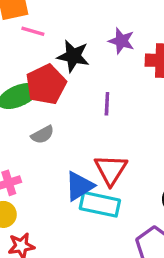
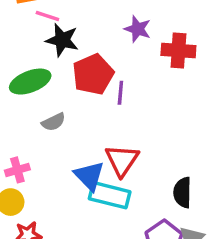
black star: (73, 56) -> (62, 40), moved
red pentagon: (46, 84) -> (93, 74), moved
blue triangle: (79, 186) -> (89, 176), turned -44

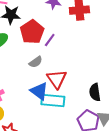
purple line: (120, 93) -> (50, 40), turned 40
gray semicircle: (54, 122) -> (36, 62), moved

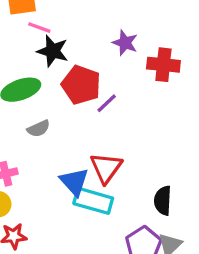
red pentagon: (32, 32) -> (81, 85), turned -30
gray semicircle: (36, 62) -> (39, 129), moved

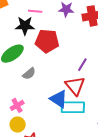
pink line: (39, 28) -> (35, 11), moved
purple line: (107, 103) -> (82, 65), moved

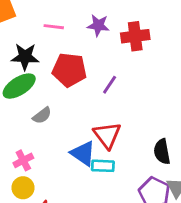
black star: (25, 26) -> (25, 57), moved
purple line: (82, 65) -> (110, 85), moved
cyan rectangle: (73, 107) -> (103, 166), size x0.7

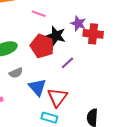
purple star: (98, 25) -> (78, 24), moved
black star: (25, 57) -> (56, 36), moved
blue triangle: (83, 153) -> (37, 87), moved

